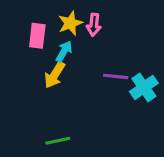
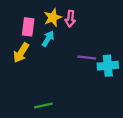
yellow arrow: (55, 75) -> (21, 53), moved
cyan cross: (144, 87) -> (108, 66), turned 30

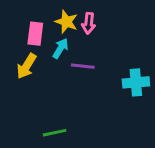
yellow star: (53, 18) -> (66, 22), turned -30
purple line: (87, 57) -> (83, 66), moved

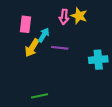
yellow star: (66, 22) -> (79, 16), moved
yellow arrow: (26, 66) -> (32, 48), moved

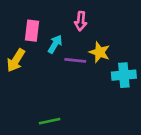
yellow star: (79, 16) -> (100, 52), moved
yellow arrow: (32, 48) -> (16, 60), moved

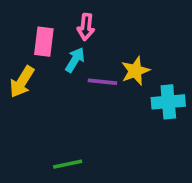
pink arrow: (81, 21) -> (86, 27), moved
yellow star: (100, 52) -> (135, 71), turned 30

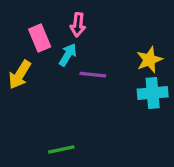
pink rectangle: (44, 42) -> (40, 38), turned -30
yellow star: (135, 71) -> (149, 60), moved

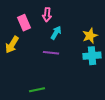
cyan arrow: (68, 55) -> (56, 33), moved
purple line: (93, 75) -> (51, 53), moved

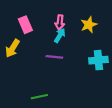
pink arrow: (47, 15) -> (60, 23), moved
yellow star: (90, 36) -> (89, 25), moved

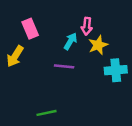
pink arrow: (60, 23) -> (87, 26), moved
yellow star: (89, 25) -> (98, 45), moved

